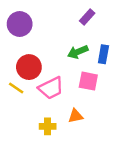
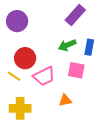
purple rectangle: (87, 17) -> (75, 15), size x1.5
yellow cross: (48, 126) -> (20, 108), moved, size x1.5

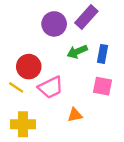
purple circle: (17, 21) -> (54, 24), moved
pink square: (76, 70) -> (103, 86), moved

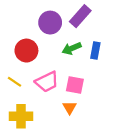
red circle: (29, 67) -> (26, 51), moved
pink square: (103, 86) -> (75, 85), moved
orange triangle: (75, 115) -> (70, 108), turned -48

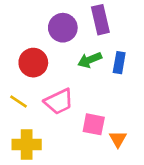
purple rectangle: (80, 16) -> (100, 20), turned -55
pink square: (75, 85) -> (94, 124), moved
orange triangle: (70, 108) -> (118, 139), moved

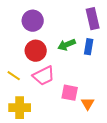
purple rectangle: (100, 20) -> (93, 19), moved
purple circle: (63, 28) -> (33, 21), moved
red circle: (33, 63) -> (36, 51), moved

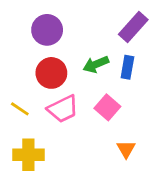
purple rectangle: (93, 19) -> (133, 27), turned 55
pink square: (70, 93) -> (107, 107), moved, turned 30

